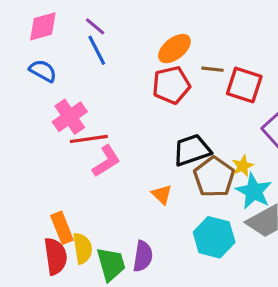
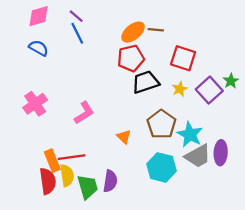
brown line: (212, 69) -> (156, 30), moved
pink cross: (70, 117) -> (35, 104), moved
red line: (89, 139) -> (72, 157), moved
black trapezoid: (192, 150) -> (146, 82), moved
yellow star: (243, 166) -> (180, 89), moved

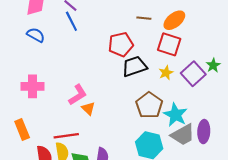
orange ellipse: (133, 32) -> (174, 20), moved
pink cross: (35, 104) -> (33, 86), turned 35
orange triangle: (124, 137) -> (88, 108), moved
orange rectangle: (52, 161) -> (22, 129), moved

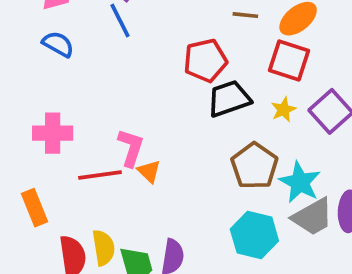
pink L-shape: (78, 95) -> (131, 148), turned -40
red line: (66, 136) -> (100, 175), moved

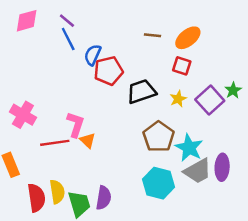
blue semicircle: (58, 44) -> (93, 55), moved, turned -95
red pentagon: (205, 60) -> (108, 71), moved
red square: (289, 60) -> (182, 66), size x0.7
pink cross: (53, 133) -> (23, 115), turned 30

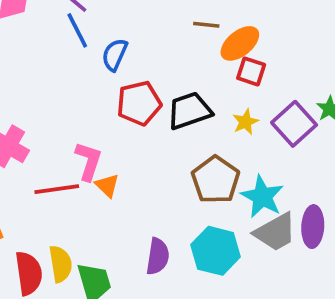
orange ellipse: (188, 38) -> (240, 43), moved
red pentagon: (108, 71) -> (139, 103), moved
purple semicircle: (104, 198) -> (158, 256), moved

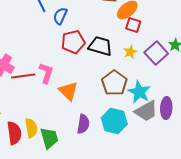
black trapezoid: (189, 111) -> (100, 46), turned 35
orange triangle: (107, 185) -> (68, 91), moved, size x1.5
red line: (57, 189) -> (23, 76), moved

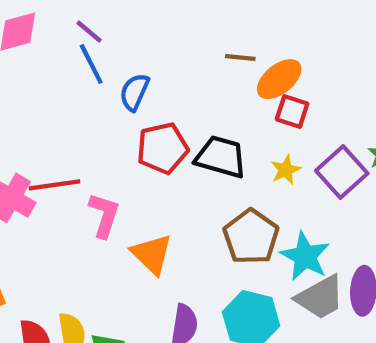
red line: (23, 76) -> (54, 185), moved

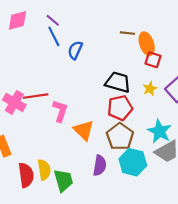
orange ellipse: (279, 79) -> (147, 44), turned -70
red pentagon: (162, 148) -> (120, 108), moved
brown pentagon: (251, 237) -> (120, 137), moved

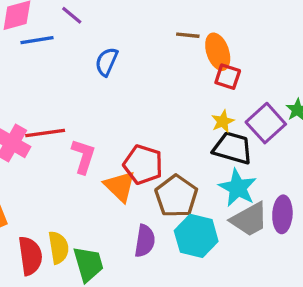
blue line: (54, 36) -> (37, 40), moved, turned -72
black trapezoid: (118, 82) -> (233, 148), moved
red pentagon: (120, 108) -> (143, 165), moved, turned 30

